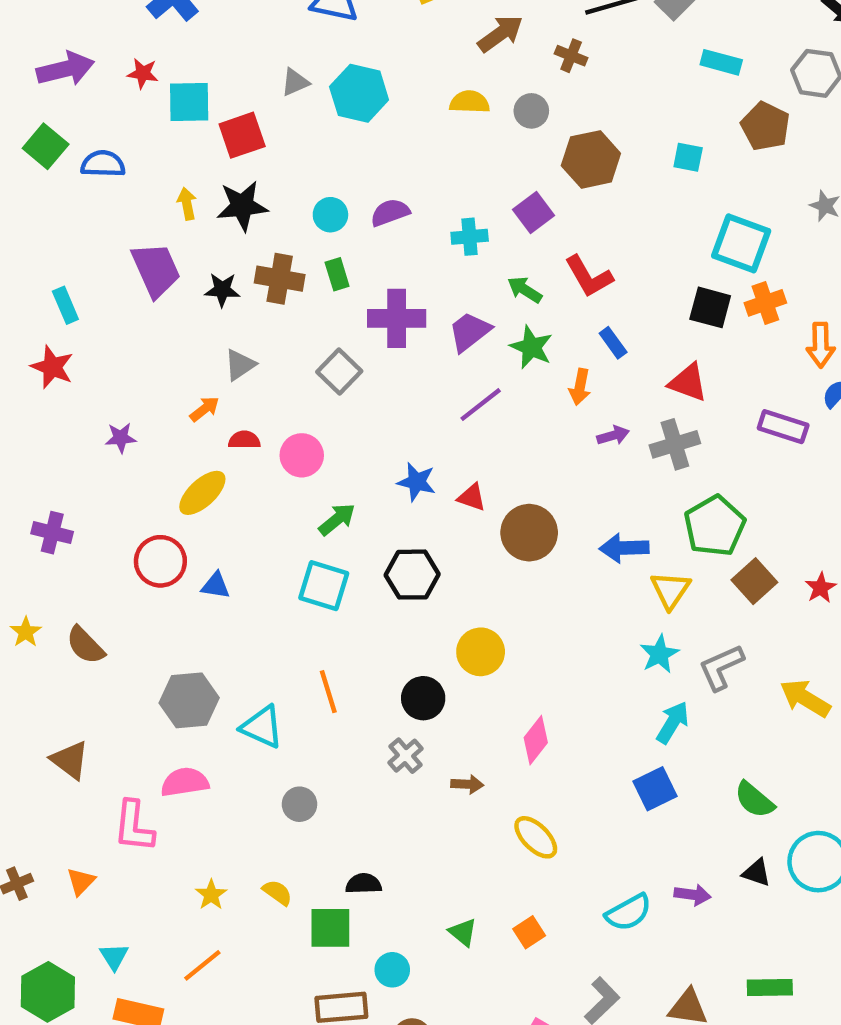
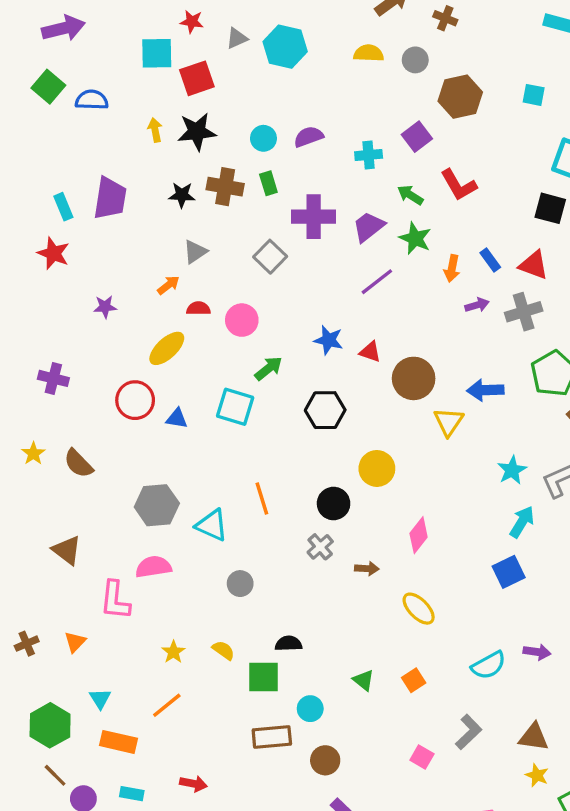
red star: (143, 73) -> (192, 22), moved
purple trapezoid: (156, 270) -> (110, 198), moved, turned 33
blue rectangle: (613, 343) -> (490, 260), moved
cyan square: (324, 586) -> (235, 407), moved
yellow triangle: (670, 590) -> (449, 422), moved

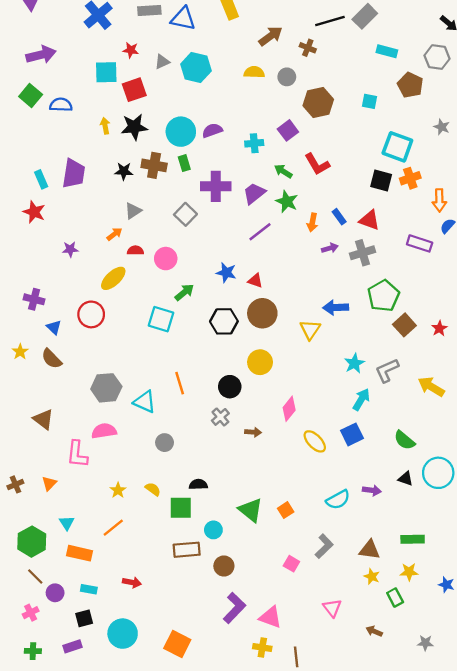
cyan circle: (263, 138) -> (181, 132), size x1.6
brown circle: (414, 378) -> (262, 313), moved
blue triangle: (177, 418) -> (54, 327), moved, turned 35
yellow ellipse: (419, 609) -> (315, 441), moved
green triangle: (364, 680) -> (251, 510), size x1.6

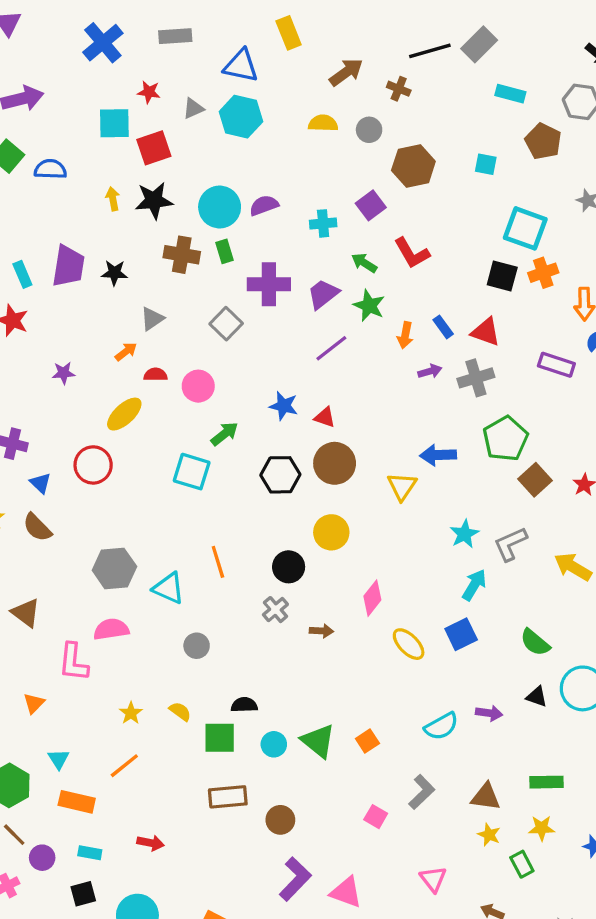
blue triangle: (183, 19) -> (241, 66), moved
black star: (124, 171) -> (114, 273), moved
cyan circle: (213, 530) -> (274, 744), moved

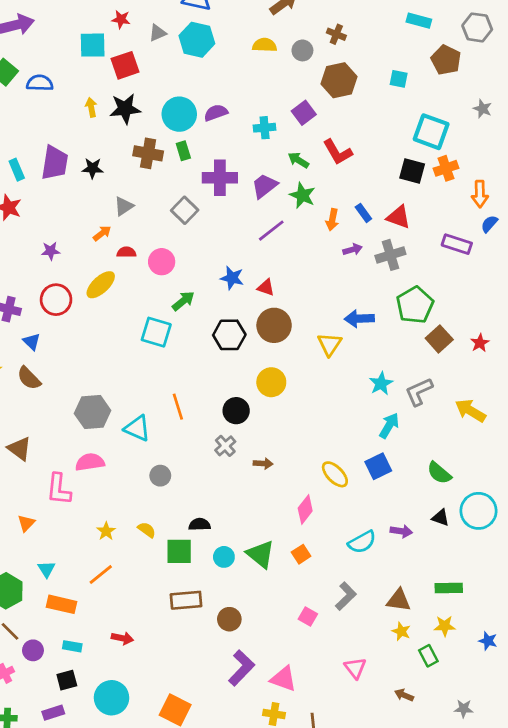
brown cross: (399, 89) -> (336, 34), moved
red circle: (93, 465) -> (56, 300), moved
pink diamond: (372, 598) -> (305, 510), moved

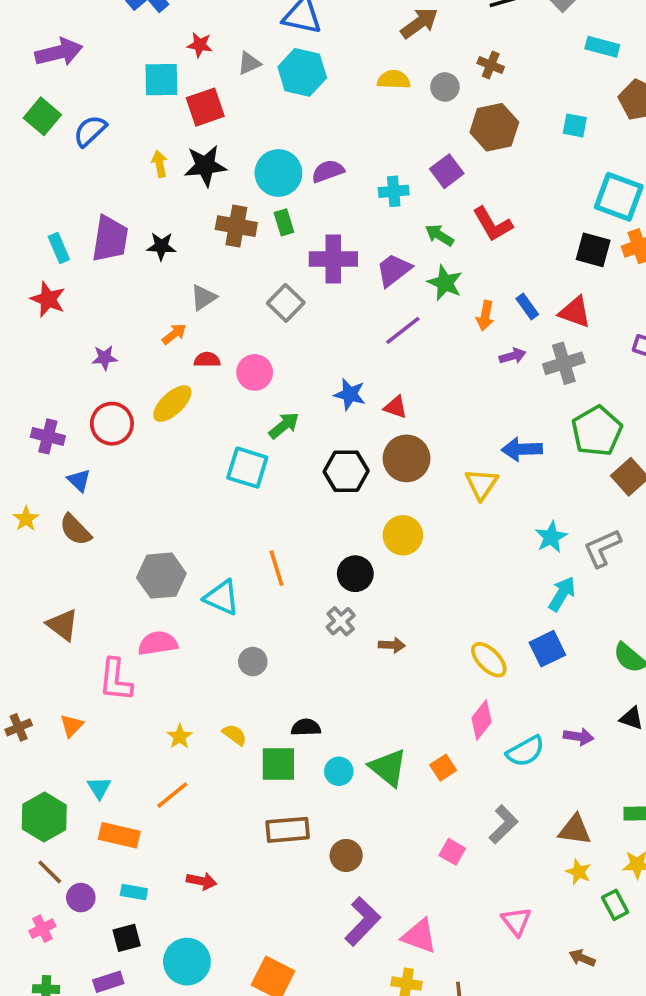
blue semicircle: (40, 83) -> (90, 131), turned -45
pink diamond: (305, 510) -> (482, 720), moved

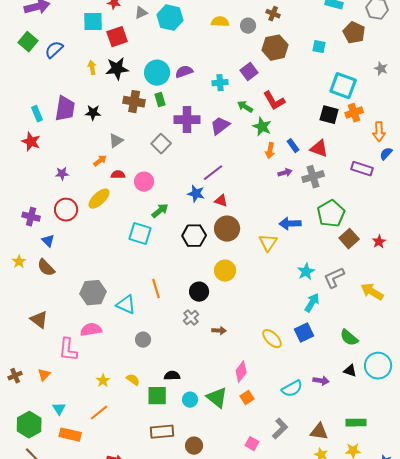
green star: (445, 283) -> (262, 127), moved
purple line: (403, 330) -> (213, 173), moved
pink diamond: (482, 720) -> (241, 372), moved

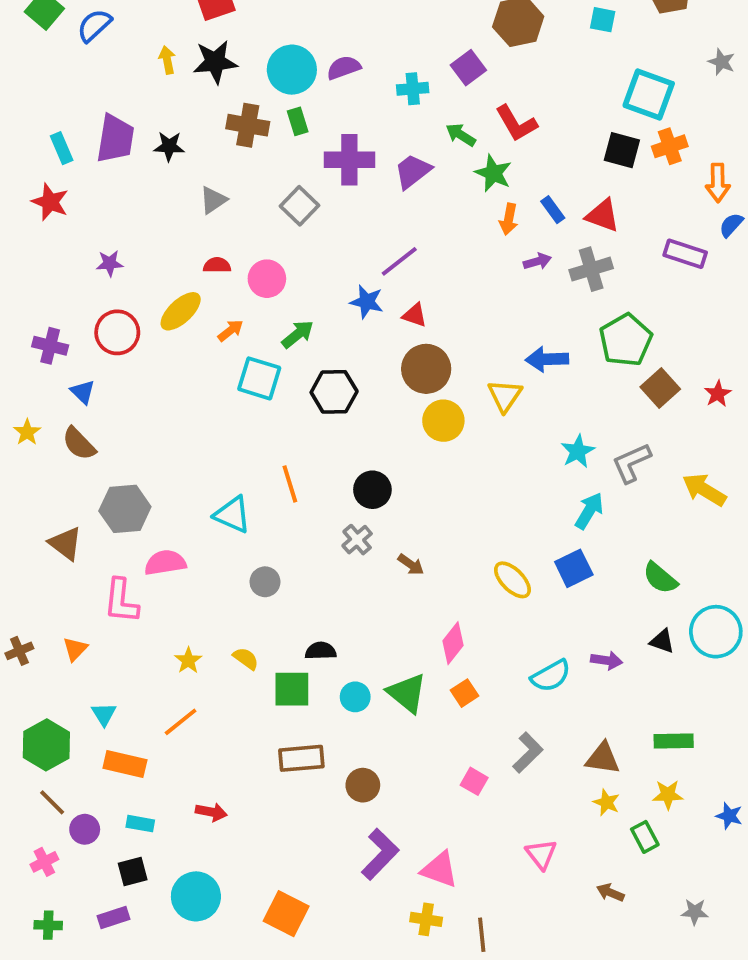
orange arrow: (100, 161) -> (230, 330), moved
black hexagon: (194, 236) -> (334, 392), moved
yellow circle: (225, 271) -> (443, 421), moved
gray hexagon: (93, 293) -> (125, 509), moved
brown arrow: (219, 331) -> (411, 565), turned 32

